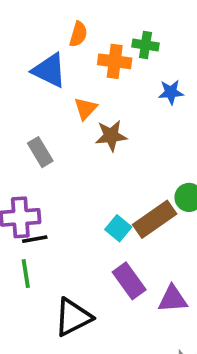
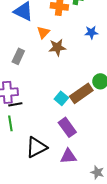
blue star: (171, 92) -> (91, 32), moved
gray rectangle: (40, 152) -> (18, 56), turned 56
purple triangle: (173, 299) -> (68, 156), moved

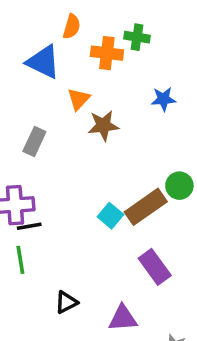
purple rectangle: (67, 127) -> (155, 267), moved
black triangle: (36, 147) -> (66, 302), size x0.6

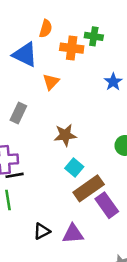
blue star: (163, 99) -> (113, 82), turned -30
brown star: (103, 126) -> (65, 135), moved
brown rectangle: (146, 207) -> (89, 188), moved
purple triangle: (123, 318) -> (73, 234), moved

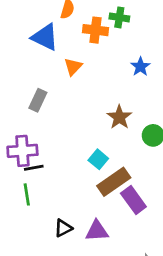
brown star: (65, 135) -> (119, 117), moved, turned -30

